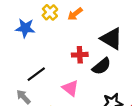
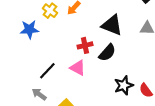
pink triangle: (70, 88) -> (78, 68), moved

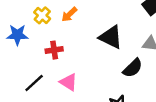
red cross: (85, 45) -> (54, 50), moved
black semicircle: (107, 53) -> (133, 68), moved

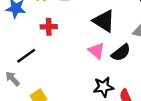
pink triangle: (69, 82) -> (96, 51), moved

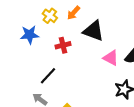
black triangle: (104, 21) -> (93, 31), moved

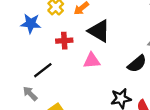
pink triangle: (111, 58) -> (92, 61), moved, turned -42

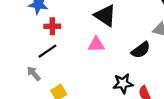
red cross: (64, 41) -> (52, 26), moved

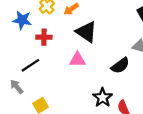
red cross: (52, 26) -> (44, 37), moved
black star: (123, 83) -> (103, 98), turned -30

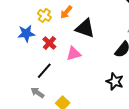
red cross: (44, 37) -> (49, 43), turned -32
pink triangle: (77, 60) -> (74, 54), moved

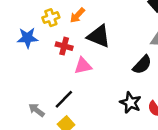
yellow cross: (44, 15) -> (51, 18), turned 32
red cross: (49, 43) -> (64, 46), moved, turned -32
black line: (44, 71) -> (64, 99), moved

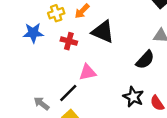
pink triangle: (83, 66) -> (88, 72), moved

